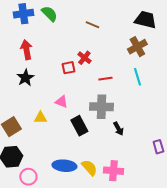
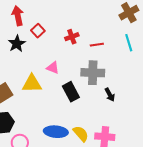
red cross: (84, 58) -> (72, 37), moved, turned 32
red square: (68, 68) -> (38, 31), moved, turned -32
yellow triangle: (40, 118) -> (32, 84), size x1.5

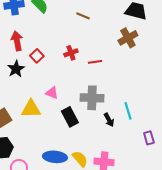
red cross: (72, 37) -> (71, 53), moved
cyan line: (129, 43) -> (128, 111), moved
red line: (97, 45) -> (95, 62), moved

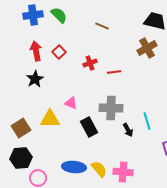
red square: (37, 56) -> (59, 52), moved

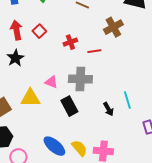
brown cross: (147, 48) -> (113, 27), moved
gray cross: (111, 108) -> (80, 79), moved
blue ellipse: (74, 167) -> (54, 146), turned 35

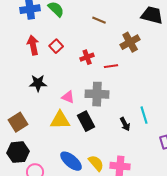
black star: (15, 58) -> (38, 83), moved, turned 30
yellow triangle: (30, 98) -> (60, 120), moved

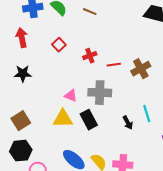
brown line: (99, 20) -> (90, 12), moved
brown cross: (130, 42) -> (141, 69), moved
red arrow: (33, 45) -> (22, 38), moved
black star: (38, 83) -> (23, 74), moved

